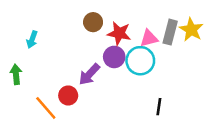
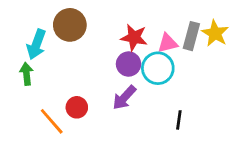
brown circle: (93, 22) -> (70, 25), moved, size x1.5
cyan arrow: (32, 40) -> (36, 44), size x1.5
green arrow: (16, 74) -> (27, 74), moved
purple arrow: (89, 74) -> (124, 98), moved

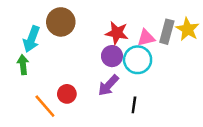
black line: (179, 120) -> (134, 105), moved

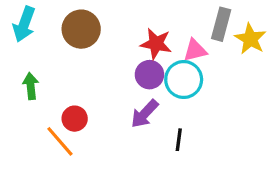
gray rectangle: (167, 32) -> (221, 24), moved
cyan arrow: (31, 39) -> (24, 24), moved
red circle: (67, 94) -> (75, 119), moved

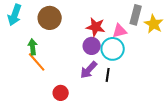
green arrow: (31, 86) -> (33, 47), moved
red circle: (75, 119) -> (61, 93), moved
black line: (179, 140) -> (108, 75), moved
orange line: (60, 141) -> (37, 62), moved

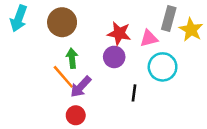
green arrow: (33, 47) -> (72, 58), moved
cyan circle: (113, 49) -> (163, 67), moved
orange line: (37, 62) -> (63, 77), moved
purple arrow: (89, 70) -> (81, 87), moved

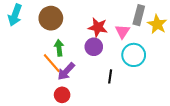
pink triangle: (149, 38) -> (122, 31), turned -42

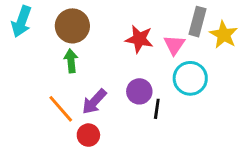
purple circle: (94, 47) -> (139, 91), moved
green arrow: (59, 48) -> (71, 61), moved
orange line: (52, 63) -> (61, 109), moved

